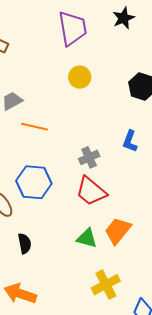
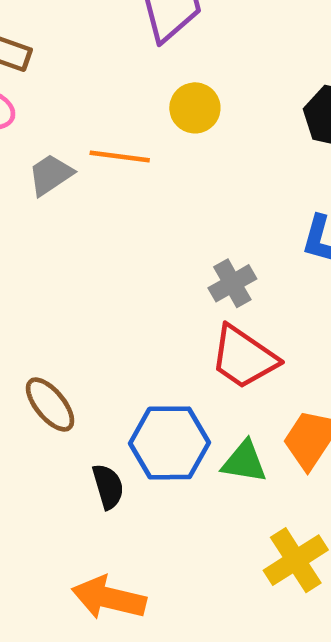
orange line: (34, 127) -> (120, 156), moved
blue hexagon: (34, 182) -> (169, 443), moved

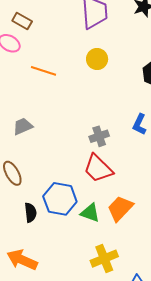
orange line: (120, 156) -> (44, 71), moved
gray trapezoid: (51, 175) -> (23, 126), moved

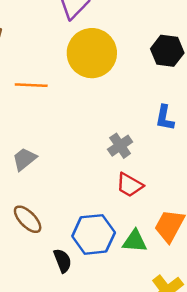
yellow circle: (97, 59) -> (92, 53), size x1.8
red trapezoid: (98, 168) -> (130, 185), size x0.7

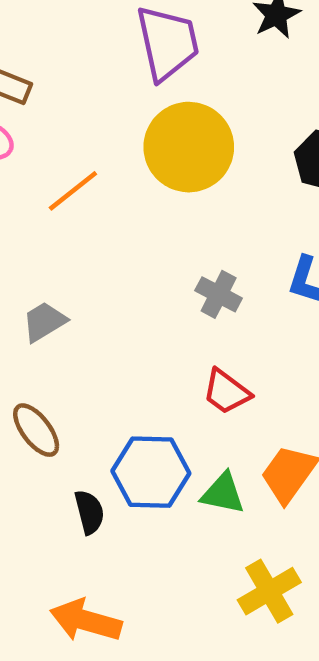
orange line: (31, 85) -> (73, 191), turned -48
gray cross: (120, 146) -> (219, 294), moved, turned -35

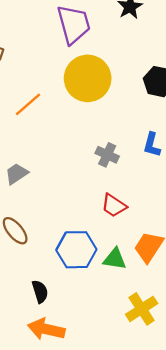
black semicircle: (89, 512) -> (40, 291), moved

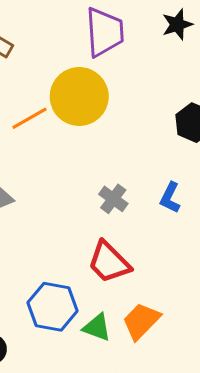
yellow circle: (88, 78) -> (79, 96), moved
red trapezoid: (114, 206) -> (109, 262), size x1.4

